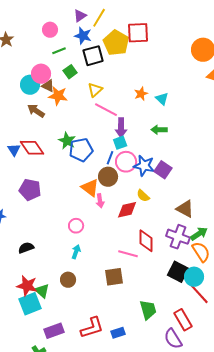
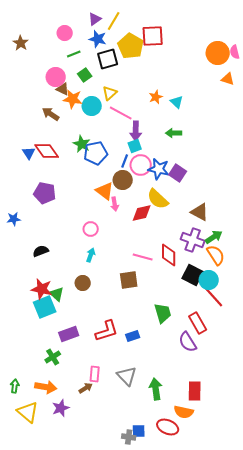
cyan circle: (30, 85) -> (92, 106), moved
yellow semicircle: (143, 196) -> (158, 199), size x1.6
red diamond: (146, 241) -> (169, 255), moved

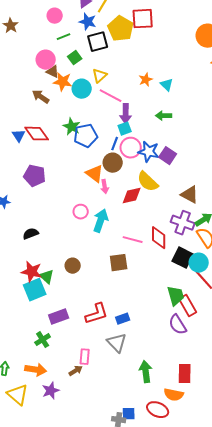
cyan arrow: (91, 255) -> (101, 221), moved, size x1.6
green trapezoid: (163, 313) -> (176, 296), moved
gray triangle: (127, 376) -> (117, 343), moved

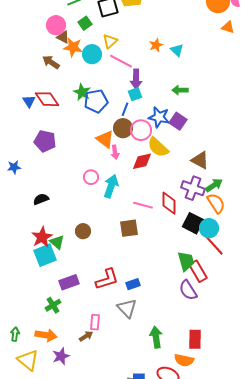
green arrow: (164, 116) -> (180, 90), moved
pink circle: (131, 148) -> (141, 130), moved
red star: (32, 272) -> (42, 237), turned 30

